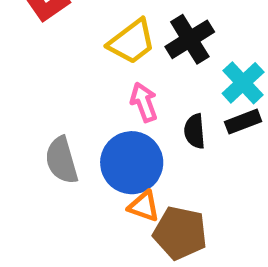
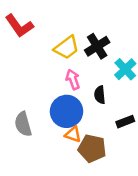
black rectangle: (243, 122) -> (125, 122), moved
gray semicircle: (62, 160) -> (23, 124), moved

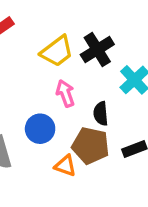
blue circle: (67, 111) -> (40, 129), moved, size x0.7
brown pentagon: (92, 148) -> (91, 146), moved

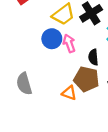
blue circle: (40, 129) -> (52, 39), moved

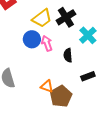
brown pentagon: (86, 79) -> (61, 96), moved, turned 30

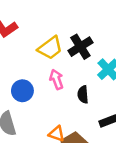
blue circle: (32, 39) -> (22, 91), moved

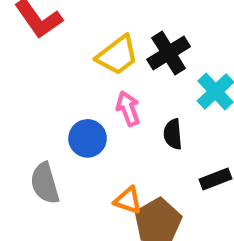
blue circle: (22, 91) -> (87, 138), moved

